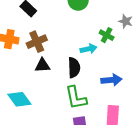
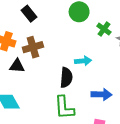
green cross: (107, 35) -> (104, 29), moved
black triangle: (42, 65) -> (17, 66), moved

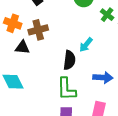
cyan arrow: (83, 61) -> (86, 45), turned 133

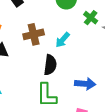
brown cross: (38, 30) -> (34, 34), moved
cyan arrow: (86, 45) -> (63, 40), moved

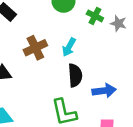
black semicircle: (50, 65) -> (75, 75), moved

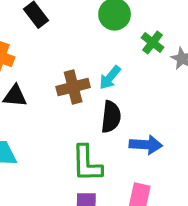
brown cross: (35, 48) -> (73, 87), moved

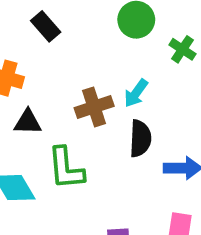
green L-shape: (87, 163) -> (66, 168), moved

